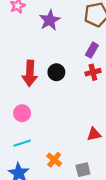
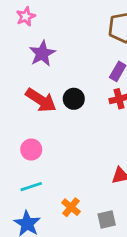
purple star: (50, 20) -> (42, 54), moved
red arrow: (30, 73) -> (41, 100), turned -60

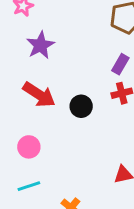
black circle: (74, 99) -> (81, 106), moved

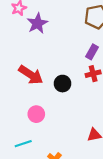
purple star: (40, 45) -> (37, 23), moved
pink circle: (29, 147) -> (36, 114), moved

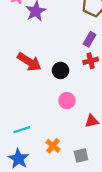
pink circle: (36, 114) -> (67, 101), moved

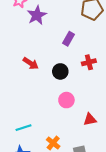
purple rectangle: (90, 39) -> (68, 39), moved
red arrow: (29, 62) -> (31, 63), size x0.7

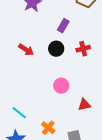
black circle: (60, 71) -> (56, 49), moved
cyan line: (24, 128) -> (19, 113), turned 56

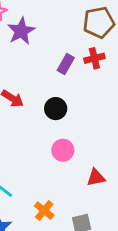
black circle: (56, 49) -> (56, 109), moved
red cross: (83, 49) -> (94, 58), moved

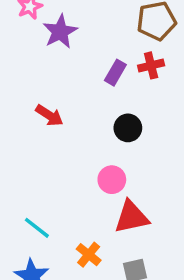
black circle: (56, 109) -> (128, 128), moved
red triangle: (96, 178) -> (131, 217), moved, size x1.5

